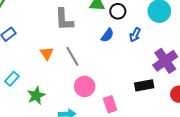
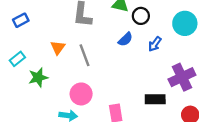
cyan rectangle: (12, 79) -> (17, 59), moved
pink circle: (85, 86) -> (81, 94), moved
green star: (36, 95) -> (38, 77), moved

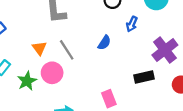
blue semicircle: (125, 39) -> (104, 43), moved
pink circle: (81, 94) -> (52, 73), moved

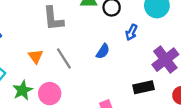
pink circle: (52, 73) -> (50, 94), moved

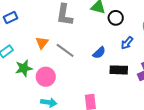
gray line: (64, 58) -> (65, 50), turned -36
black rectangle: (143, 87) -> (119, 70), moved

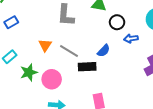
black circle: (116, 18) -> (117, 22), moved
blue arrow: (127, 43) -> (131, 39), turned 48
black rectangle: (119, 70) -> (87, 67), moved

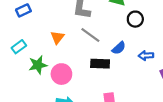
blue arrow: (131, 39) -> (146, 56), moved
gray line: (69, 51) -> (90, 35), moved

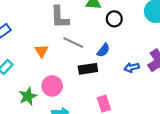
blue arrow: (146, 56) -> (132, 68), moved
green star: (38, 65) -> (28, 96), moved

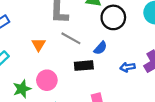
black circle: (114, 19) -> (113, 17), size x1.5

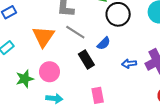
orange triangle: (39, 45) -> (43, 37), size x1.6
black rectangle: (84, 66) -> (86, 60), turned 60

